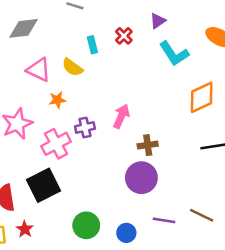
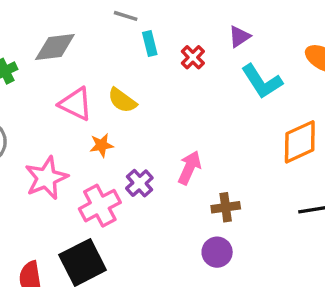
cyan rectangle: (92, 45) -> (150, 43), moved
purple cross: (85, 128) -> (139, 183), turned -30
purple circle: (141, 178) -> (217, 252), size x0.7

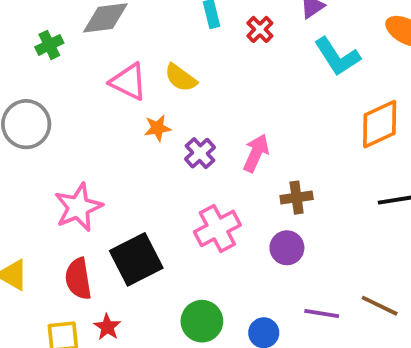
pink star: (46, 178) -> (78, 207), moved
purple cross: (139, 183) -> (200, 153), moved
pink cross: (100, 206) -> (217, 228), moved

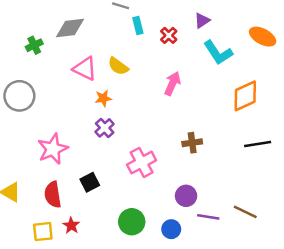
purple cross: (200, 153) -> (105, 128), moved
pink arrow: (256, 153) -> (172, 83), moved
purple circle: (287, 248) -> (186, 196), moved
black square: (136, 259) -> (90, 182), size x0.6

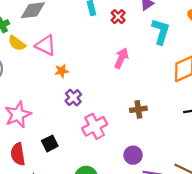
cyan L-shape: (218, 53) -> (161, 31), turned -130
yellow semicircle: (118, 66) -> (17, 43), moved
purple cross: (105, 128) -> (73, 98), moved

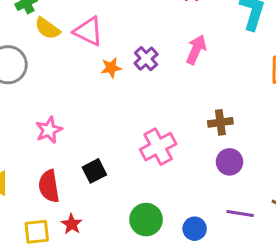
purple cross: (73, 98) -> (146, 59), moved
pink star: (18, 115) -> (49, 130), size x0.7
purple circle: (133, 155) -> (230, 162), moved

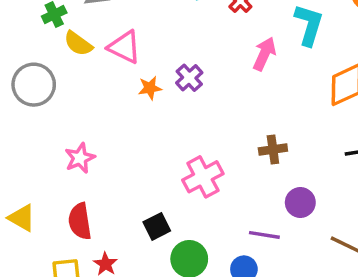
pink arrow: (196, 50) -> (264, 54), moved
purple circle: (230, 162) -> (300, 202), moved
black square: (94, 171) -> (157, 226), moved
purple line: (240, 213) -> (264, 235), moved

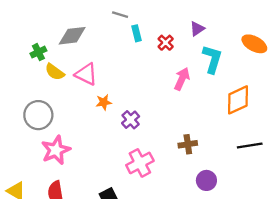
purple cross: (189, 78) -> (131, 120), moved
gray circle: (34, 85) -> (38, 115), moved
pink star: (80, 158) -> (56, 150), size x1.4

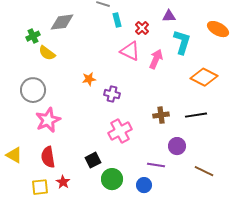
purple triangle: (197, 29) -> (169, 16), turned 32
pink triangle: (86, 74) -> (130, 51), moved
orange diamond: (238, 100) -> (204, 77), turned 52
purple cross: (131, 120) -> (112, 94), turned -35
black line: (250, 145) -> (196, 115), moved

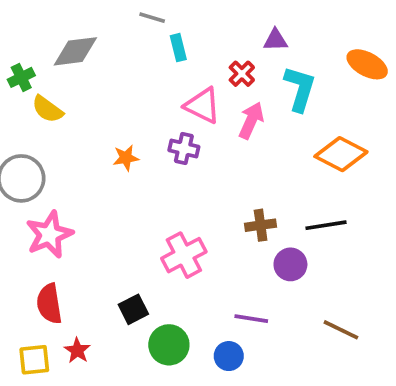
red cross: (142, 28) -> (242, 74), moved
purple cross: (112, 94) -> (184, 149), moved
purple circle: (177, 146) -> (290, 264), moved

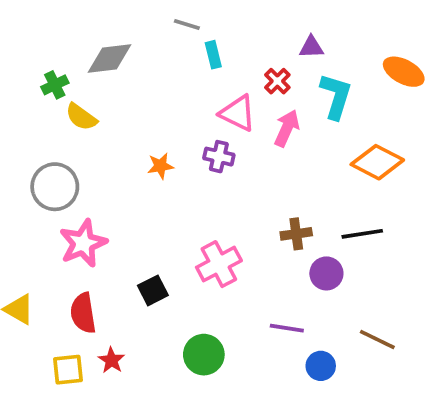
black square: (133, 309) -> (153, 290), moved
blue circle: (229, 356) -> (321, 366), moved

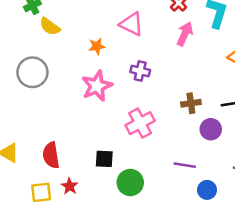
pink triangle: (238, 113) -> (132, 24), moved
purple cross: (219, 157) -> (140, 71), moved
orange star: (160, 166) -> (97, 46), moved
pink star: (83, 243) -> (97, 86), moved
black square: (153, 290) -> (104, 159), moved, turned 30

